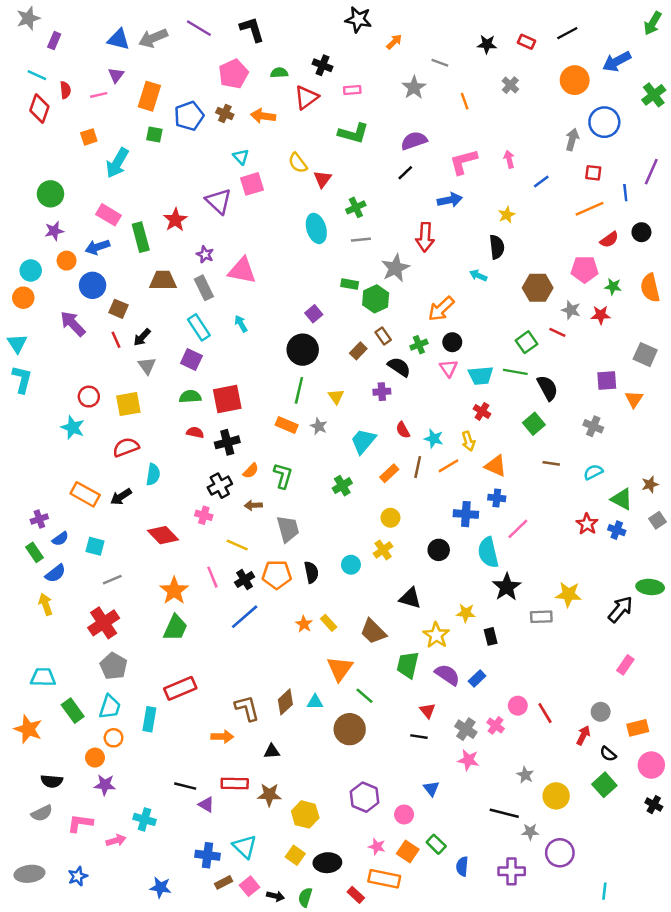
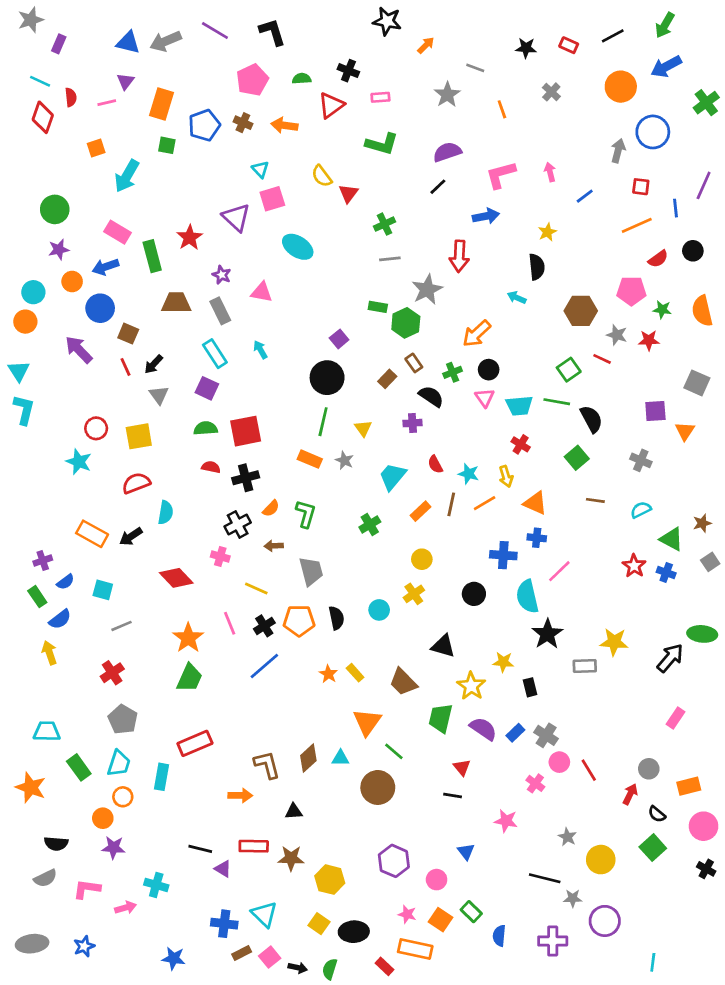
green arrow: (653, 23) -> (665, 25), moved
cyan ellipse: (316, 228) -> (298, 247), moved, turned -40
pink triangle: (242, 270) -> (262, 292), size x0.7
red cross: (104, 623) -> (112, 673), size x0.7
gray cross: (466, 729) -> (546, 735), moved

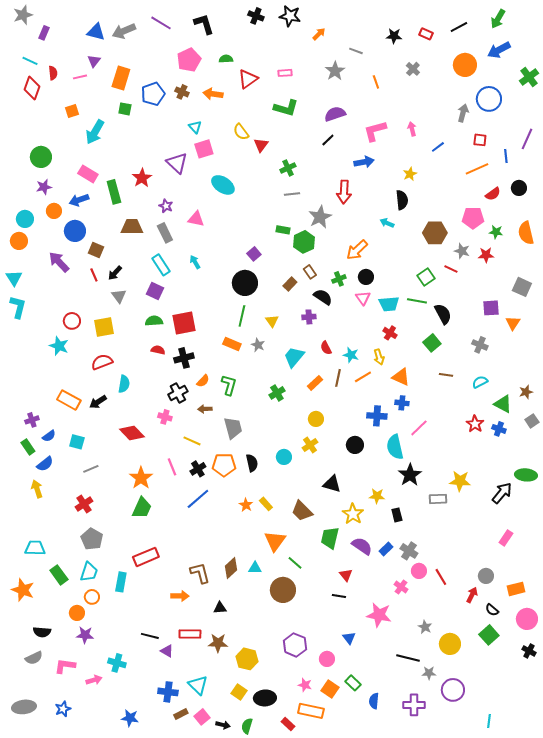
black cross: (348, 71) -> (256, 16), moved
pink star: (506, 821) -> (379, 615), size x1.4

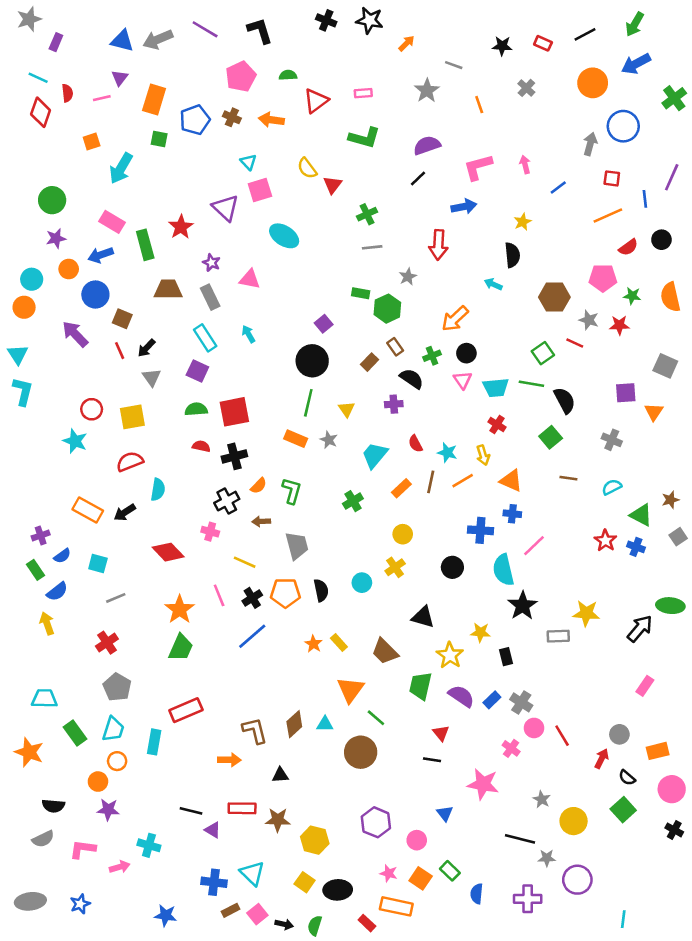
gray star: (320, 217) -> (408, 277), size x0.6

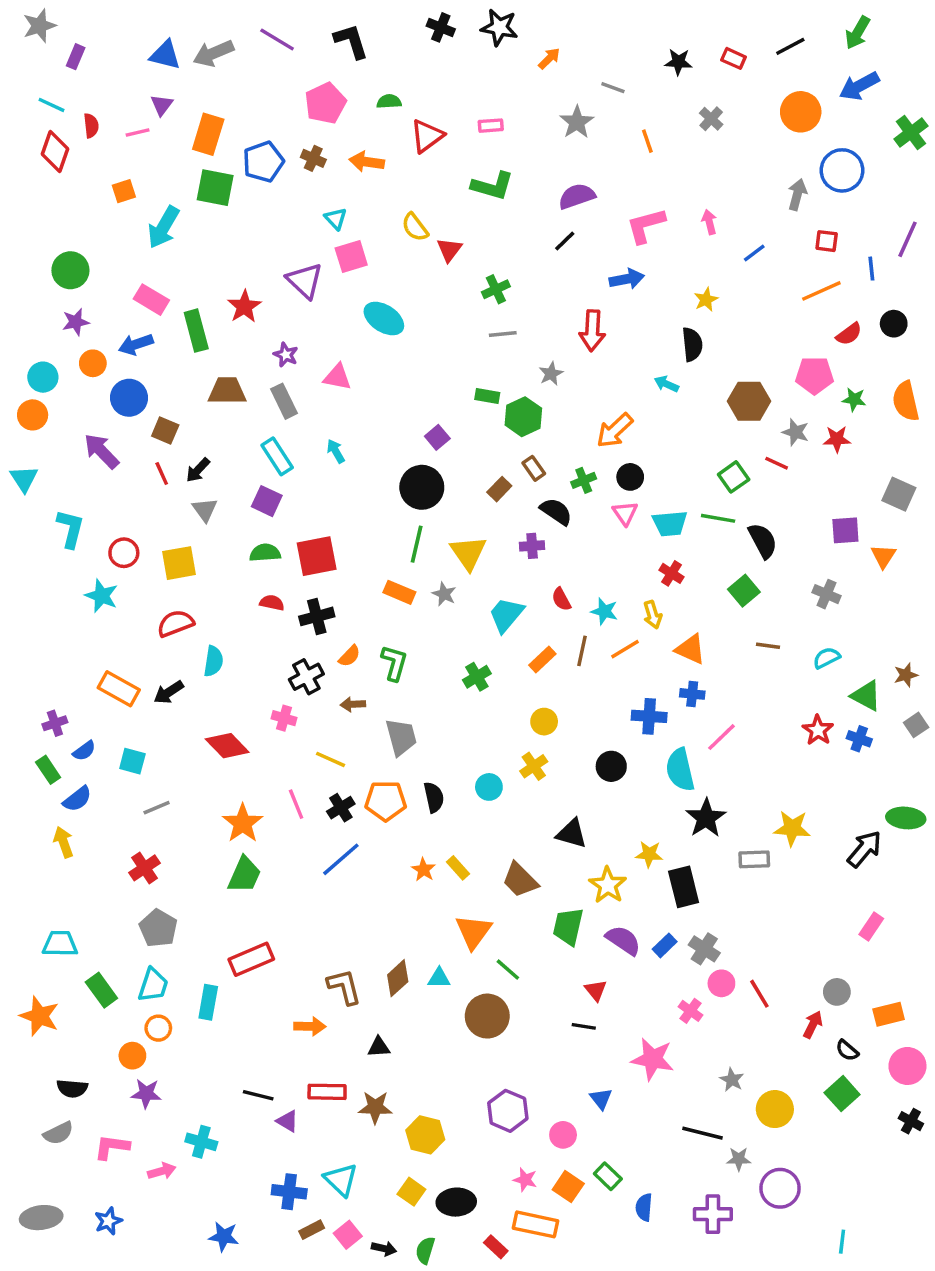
green square: (159, 139) -> (215, 188), size x1.6
cyan L-shape: (23, 391) -> (70, 529), moved
yellow triangle: (347, 409) -> (468, 553), size x1.6
black rectangle: (506, 657) -> (684, 887), size x1.6

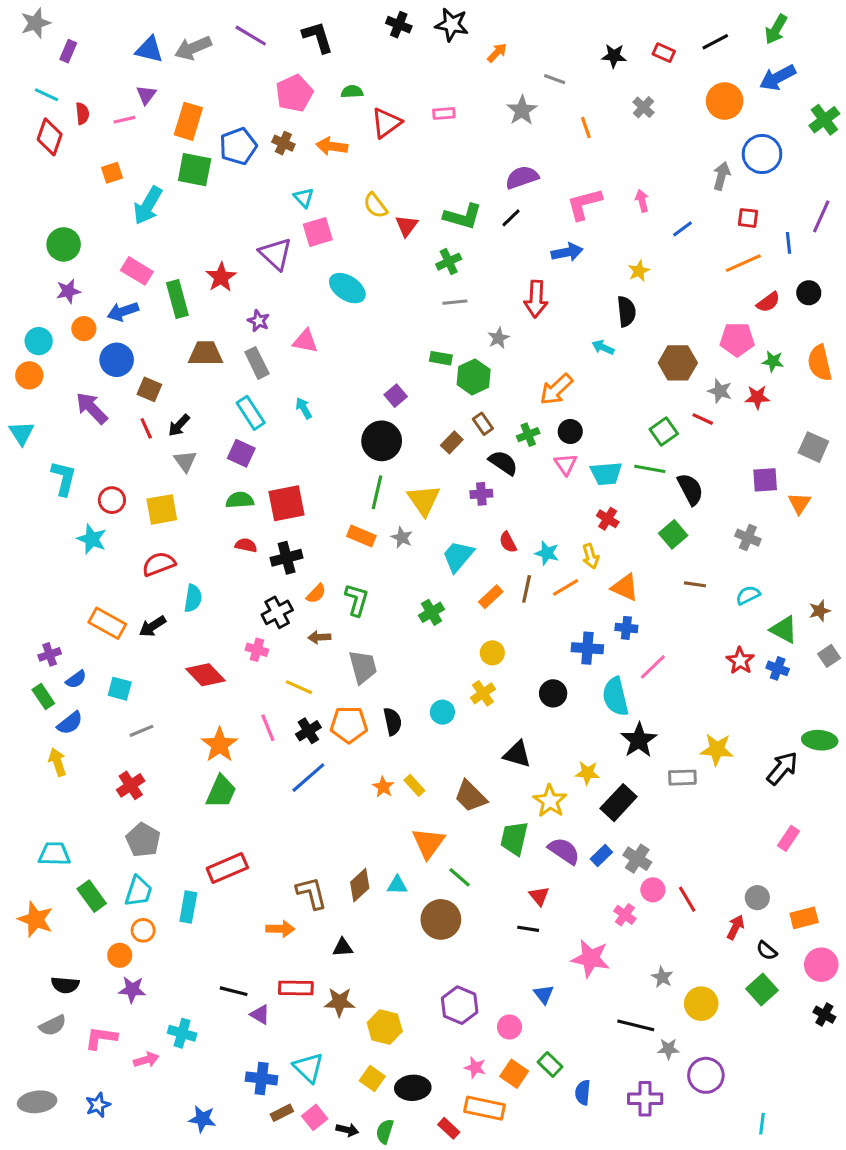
green L-shape: (492, 186) -> (463, 216), moved
black rectangle: (684, 887) -> (619, 803), turned 57

